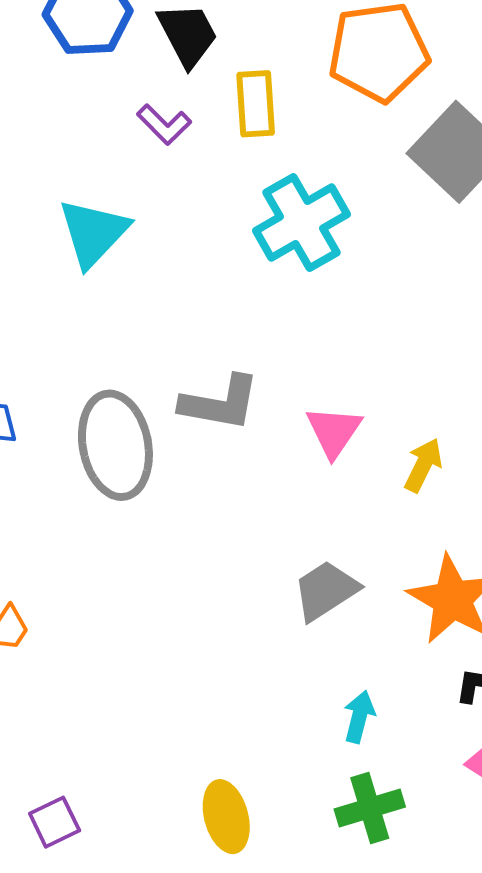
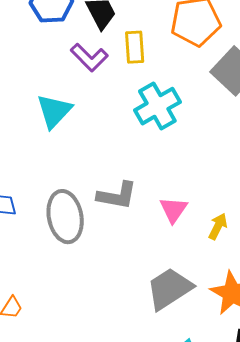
purple L-shape: (164, 124) -> (89, 57), size x1.4
gray trapezoid: (326, 590) -> (169, 289), size x1.4

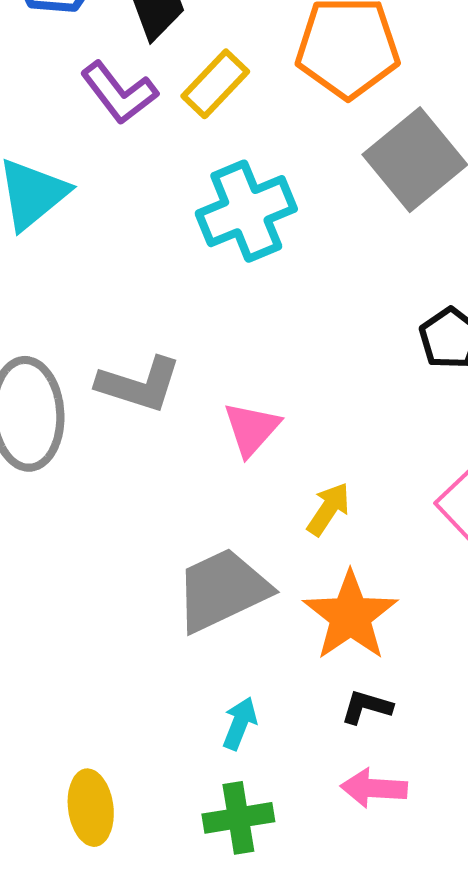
yellow rectangle: (135, 47) -> (215, 84), turned 40
yellow arrow: (218, 226) -> (328, 509), moved

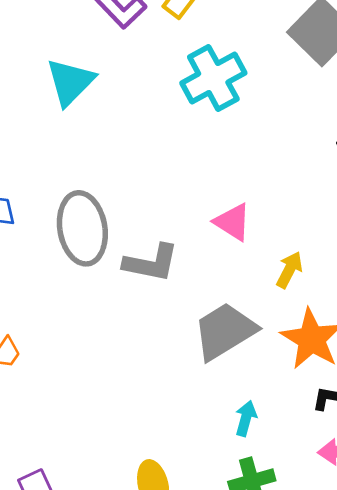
gray L-shape: (139, 384) -> (151, 263), moved
pink triangle: (252, 429) -> (233, 222), turned -33

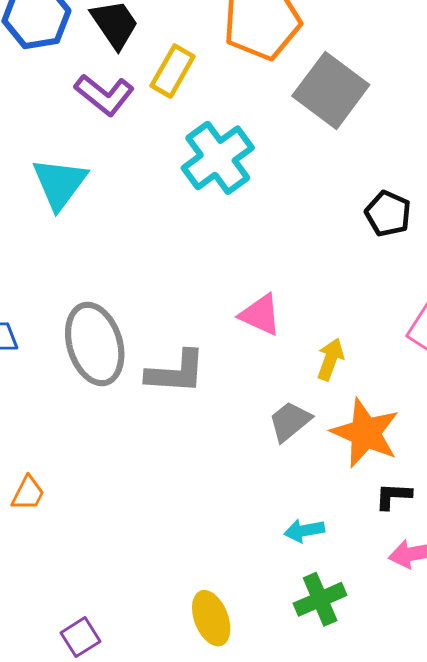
gray trapezoid: (225, 331) -> (290, 421), moved, size x0.6
cyan arrow: (246, 418) -> (304, 531), turned -108

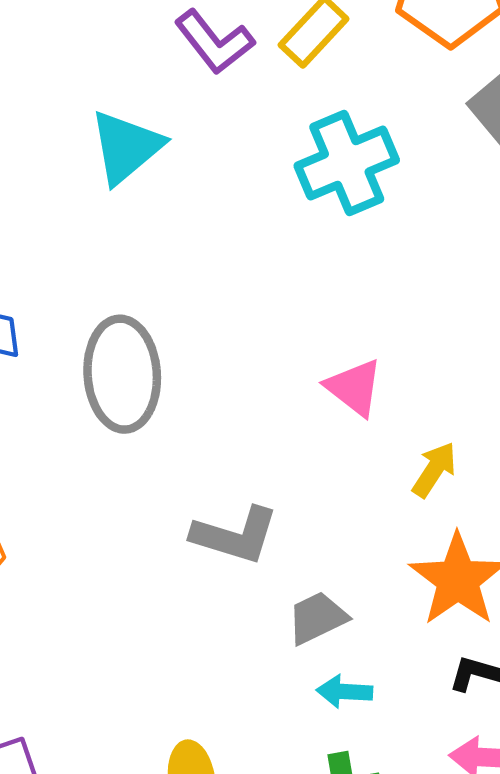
gray L-shape: (176, 372) -> (235, 535), moved
gray trapezoid: (290, 421) -> (317, 618), moved

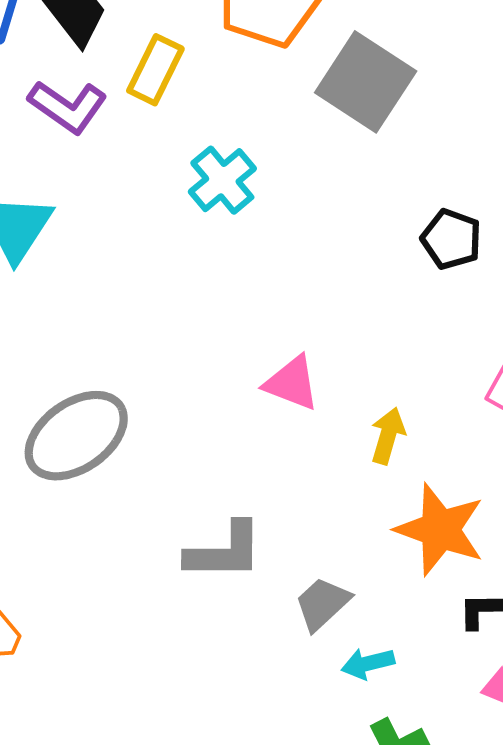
cyan cross: (347, 163) -> (222, 180), size x0.7
gray ellipse: (122, 374) -> (76, 436), turned 76

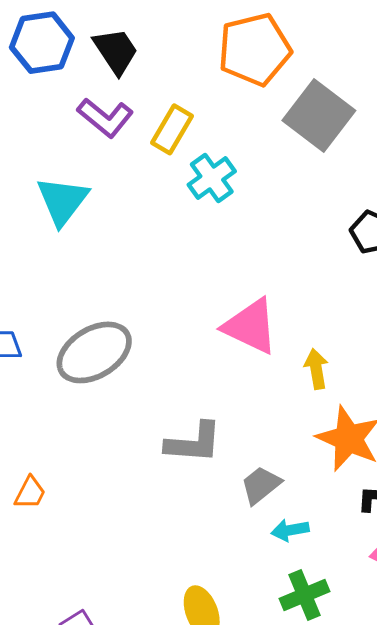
yellow rectangle: (155, 70) -> (172, 129), moved
pink triangle: (292, 383) -> (251, 326), size x1.4
yellow arrow: (388, 436) -> (316, 369), turned -30

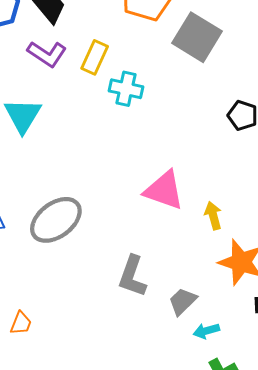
cyan cross: (212, 178) -> (126, 89), turned -36
gray L-shape: (194, 443) -> (132, 276), turned 111

